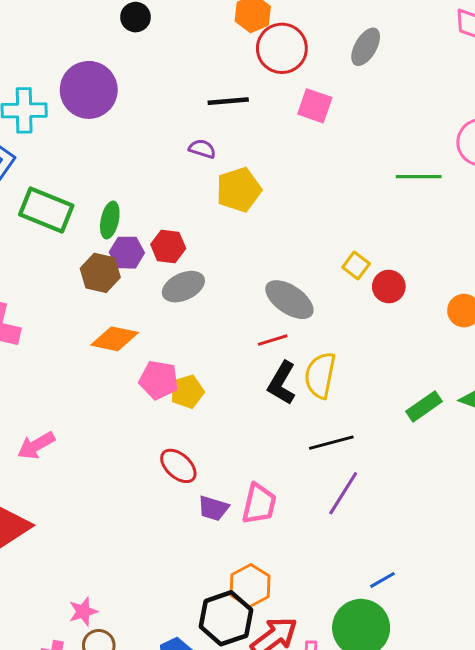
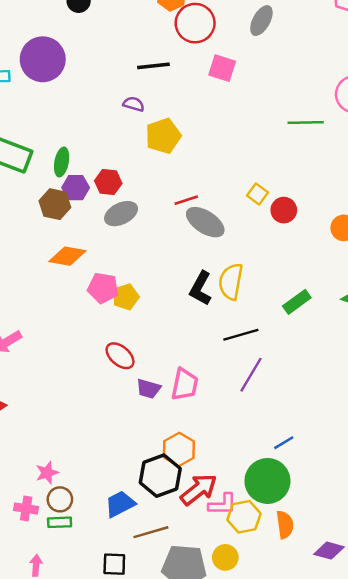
red line: (273, 340) -> (186, 200), moved
green rectangle: (424, 406) -> (297, 302), moved

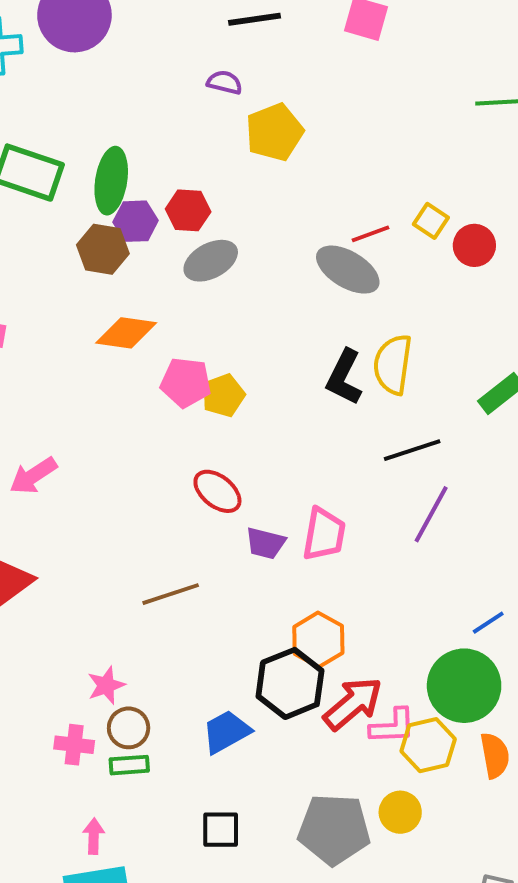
green ellipse: (62, 162) -> (111, 181), size x1.4
red line: (186, 200) -> (371, 234), moved
brown line: (151, 532) -> (171, 594), moved

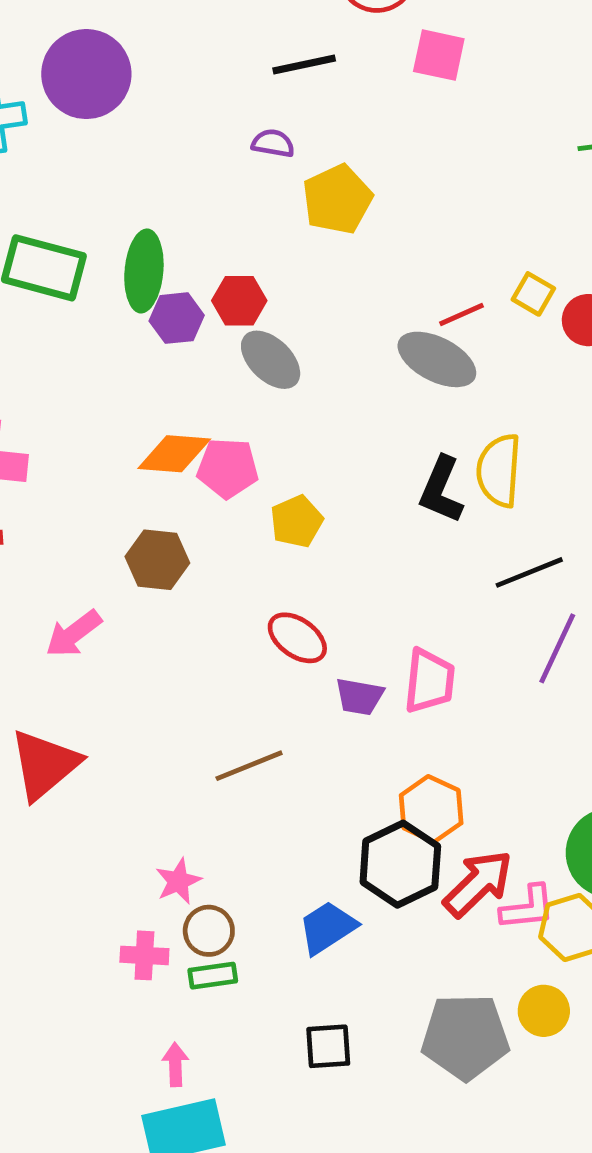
brown hexagon: (103, 249) -> (157, 560), moved
gray ellipse: (211, 261) -> (271, 360), turned 76
pink pentagon: (186, 382) -> (228, 468), moved

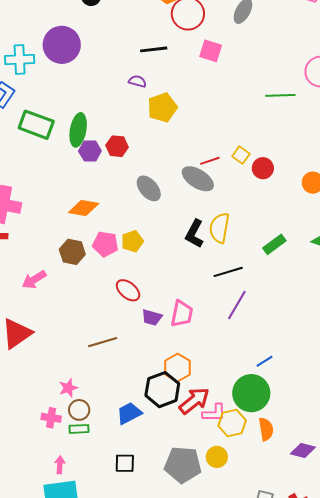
gray ellipse: (271, 360) -> (149, 188), moved
pink pentagon: (228, 468) -> (105, 244), moved

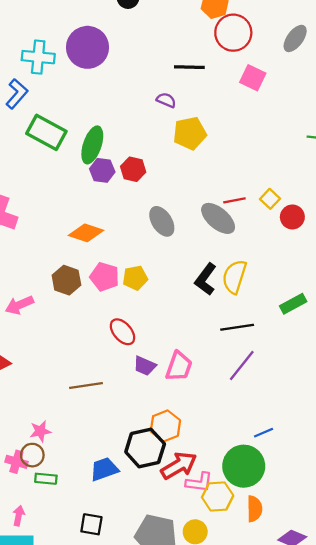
brown circle: (79, 410) -> (32, 455), moved

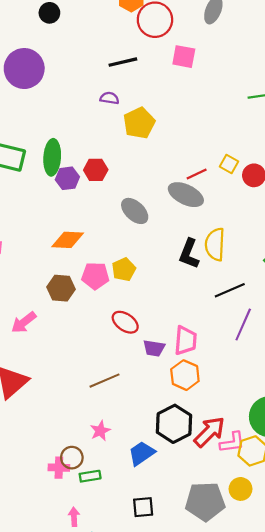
orange hexagon: (165, 426) -> (185, 375), moved
pink star: (40, 431) -> (100, 431), moved

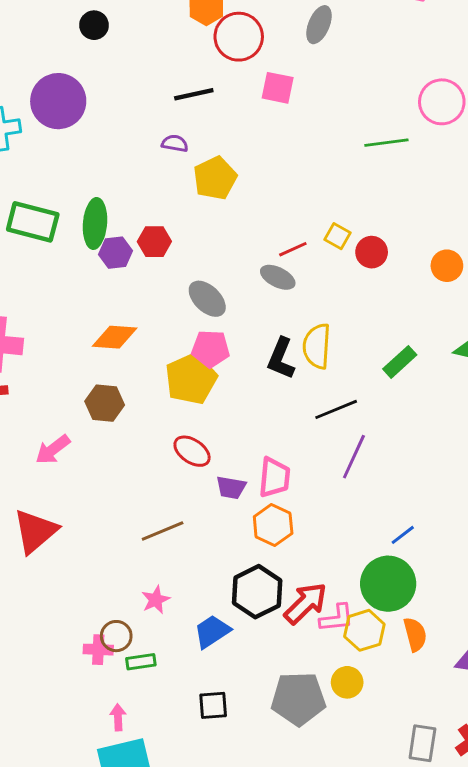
gray ellipse: (186, 195) -> (278, 277), size x0.7
yellow pentagon: (124, 269) -> (191, 379), size x1.6
pink pentagon: (95, 276) -> (210, 349), moved

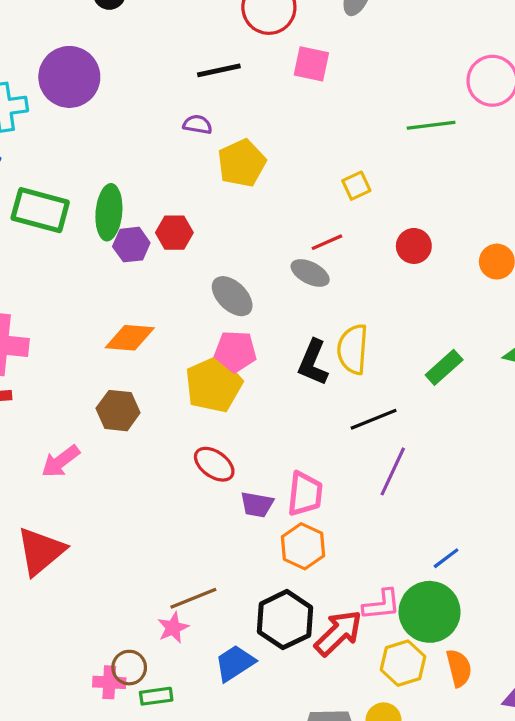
yellow square: (338, 236) -> (356, 186), moved, turned 35
brown line: (163, 531) -> (193, 598), moved
pink L-shape: (337, 618) -> (382, 605), moved

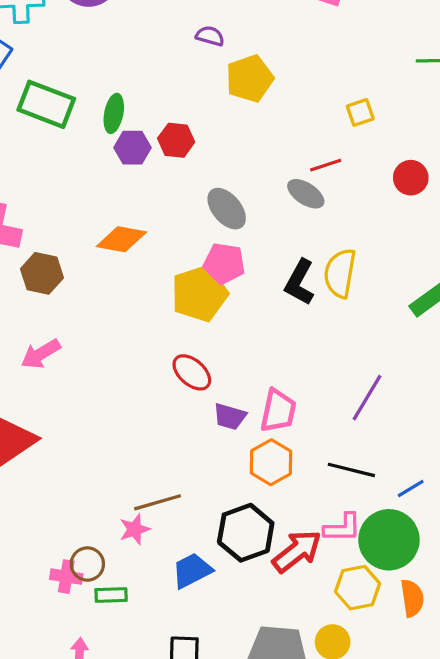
green ellipse: (109, 212) -> (114, 113), size x0.7
brown hexagon: (118, 411) -> (42, 273), moved
black line: (374, 419) -> (351, 470), moved, turned 30

